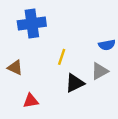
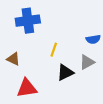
red triangle: (31, 101) -> (27, 88), size x1.5

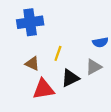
brown triangle: (13, 59) -> (32, 64), moved
red triangle: (27, 88) -> (43, 89), moved

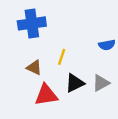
gray triangle: (94, 67) -> (101, 83), moved

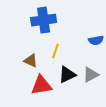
blue cross: (32, 23) -> (44, 20), moved

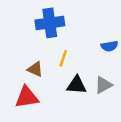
black triangle: (67, 75) -> (77, 85), turned 30
red triangle: (41, 85) -> (27, 97), moved

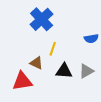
blue cross: (50, 23) -> (42, 19), turned -35
brown triangle: (35, 69) -> (36, 63), moved

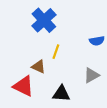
black triangle: (64, 71) -> (61, 94), moved
red triangle: (22, 81) -> (23, 86), turned 35

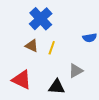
brown triangle: (39, 67) -> (32, 46), moved
gray triangle: (91, 75) -> (76, 71), moved

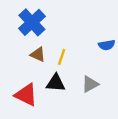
blue cross: (41, 19) -> (32, 22), moved
black triangle: (57, 87) -> (56, 83), moved

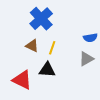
blue cross: (32, 22) -> (41, 19), moved
gray triangle: (90, 84) -> (86, 59), moved

